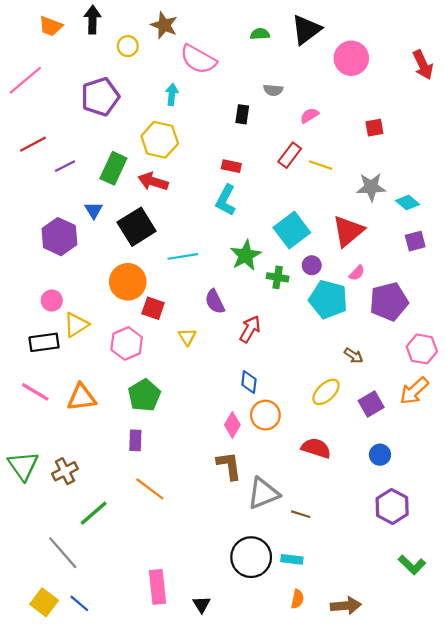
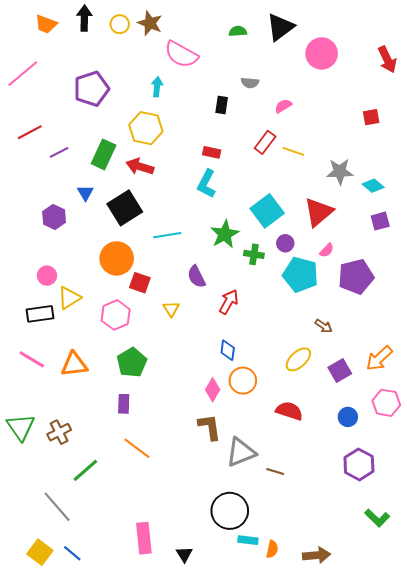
yellow circle: (128, 46) -> (120, 24), moved
red square: (374, 128) -> (371, 117), moved
purple hexagon: (59, 237) -> (54, 217), size x0.7
pink hexagon: (422, 349) -> (386, 403), moved
cyan rectangle: (292, 559) -> (248, 540), moved

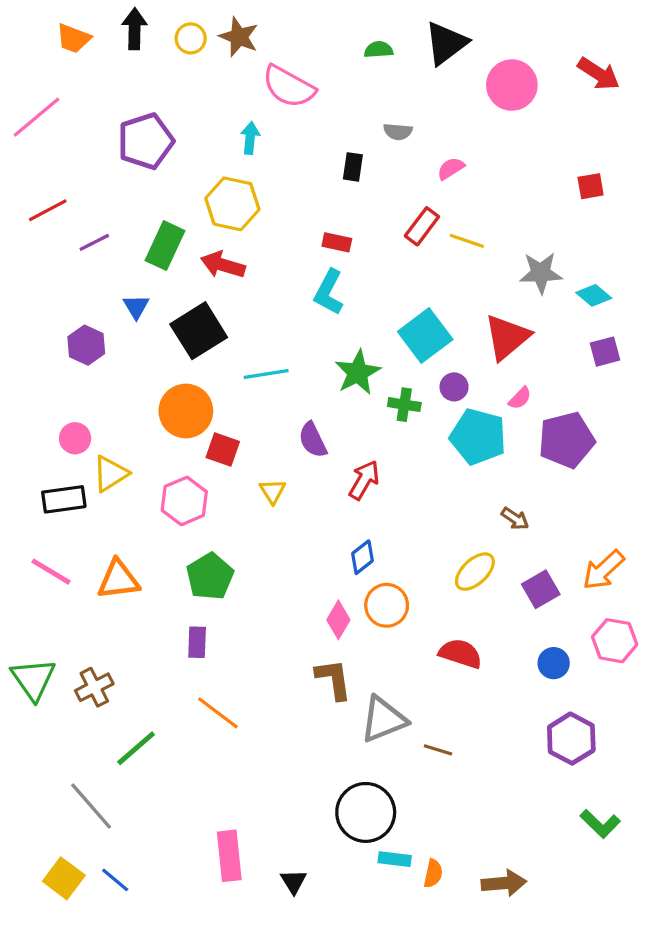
red arrow: (387, 60) -> (599, 74), moved, turned -32
blue diamond: (228, 350) -> (363, 557), turned 45

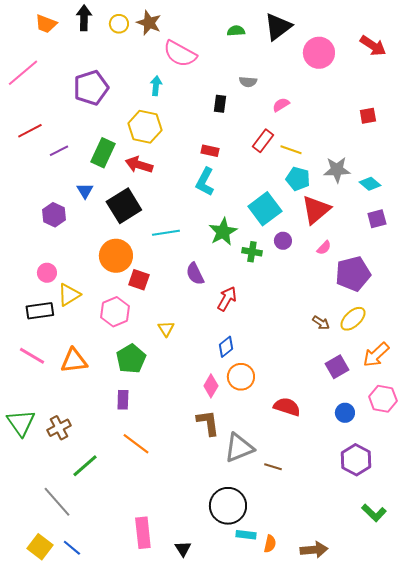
cyan pentagon: (478, 437) -> (298, 179), moved, size x0.7
yellow triangle: (273, 491) -> (166, 329), moved
yellow ellipse: (475, 572) -> (353, 319), moved

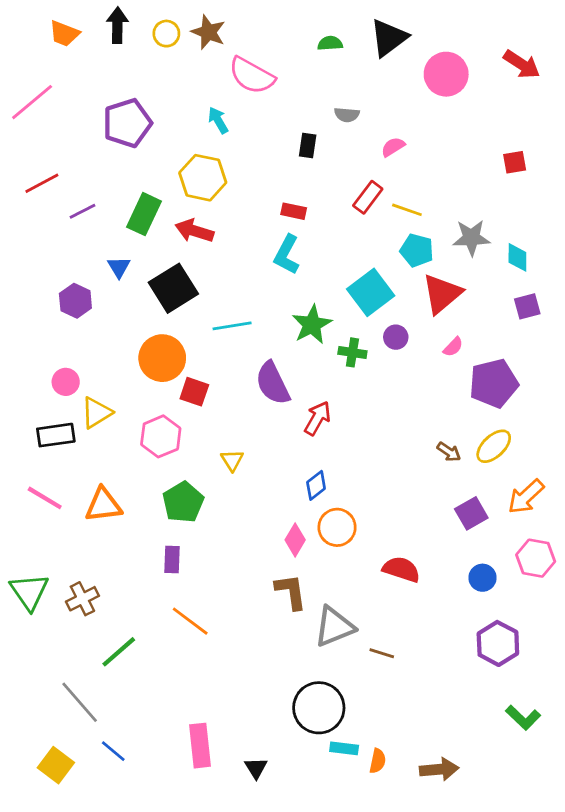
cyan arrow: (156, 86) -> (218, 120), turned -36
cyan diamond: (370, 184) -> (517, 257), turned 50
purple semicircle: (195, 274) -> (273, 383), size x1.4
blue line: (72, 548) -> (113, 751), moved

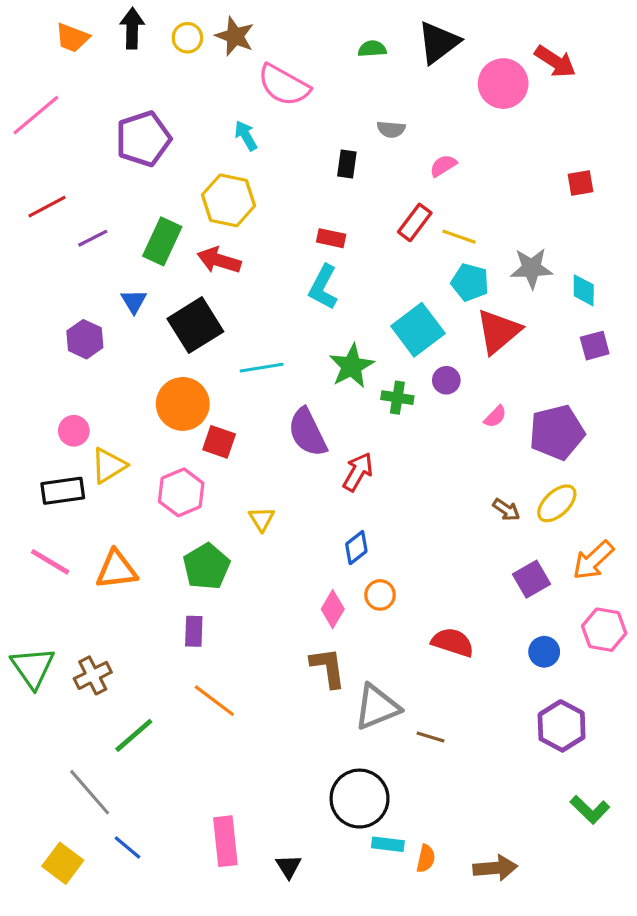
red arrow: (522, 64) -> (555, 61), moved
pink semicircle: (453, 347) -> (495, 417), moved
orange circle: (337, 527) -> (380, 595), size x0.7

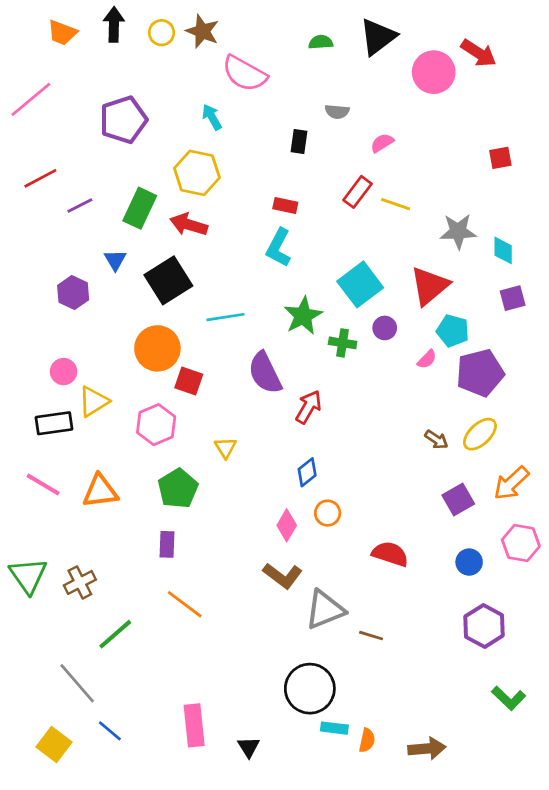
cyan pentagon: (470, 282) -> (453, 331), moved
brown L-shape: (328, 668) -> (283, 576), turned 135

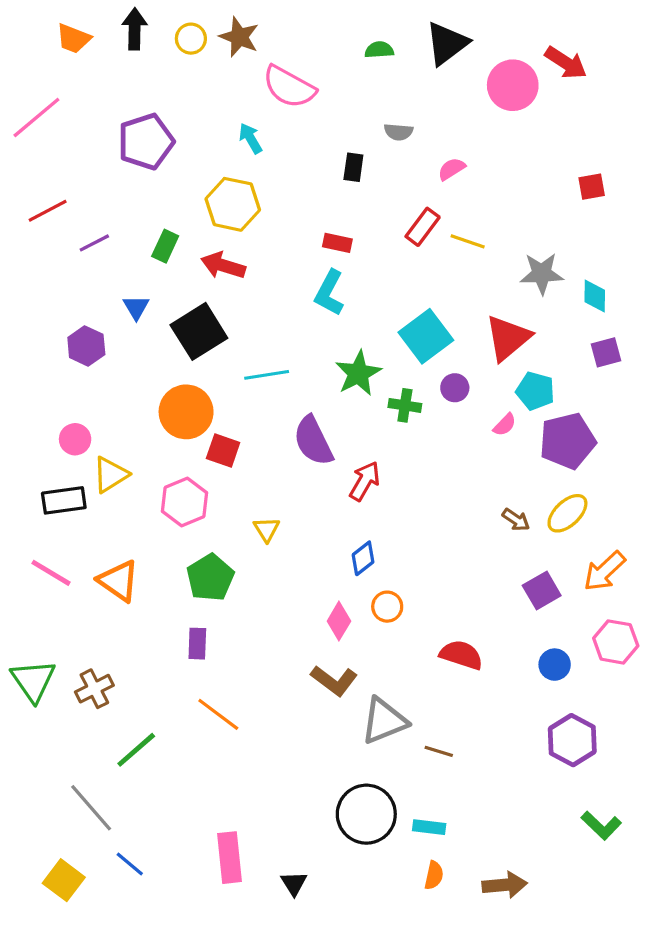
green rectangle: (140, 208) -> (165, 246), size x0.7
orange triangle: (100, 491) -> (119, 581), turned 42
cyan rectangle: (334, 728) -> (429, 827), moved

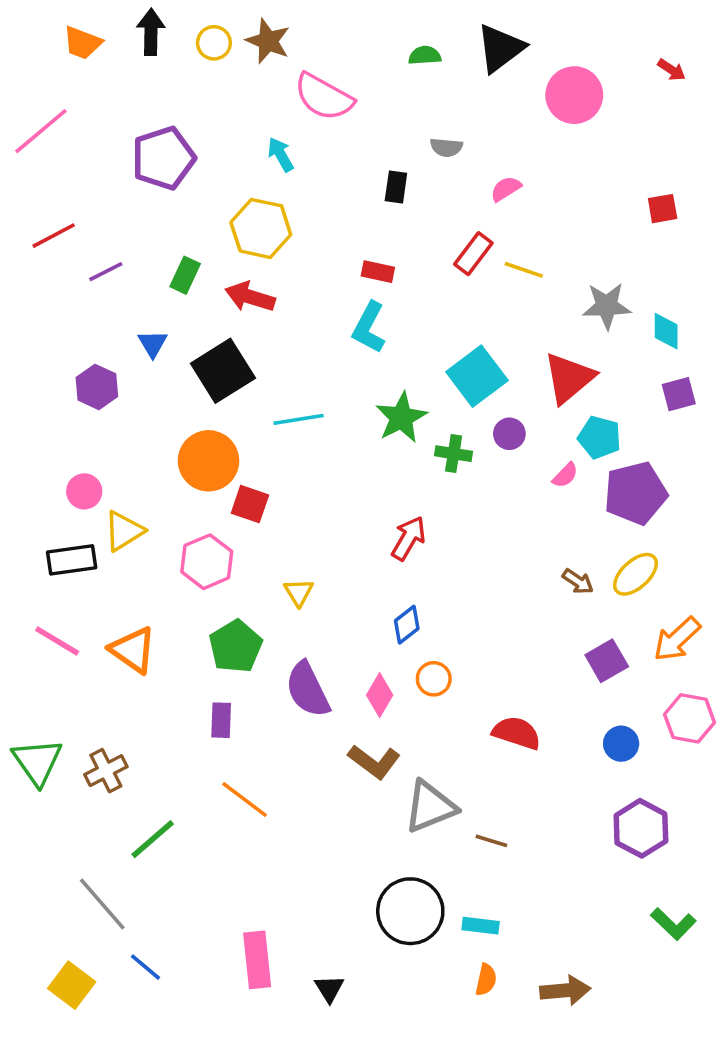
red arrow: (566, 63) -> (672, 70), moved, size x0.6
purple semicircle: (313, 441) -> (308, 690), moved

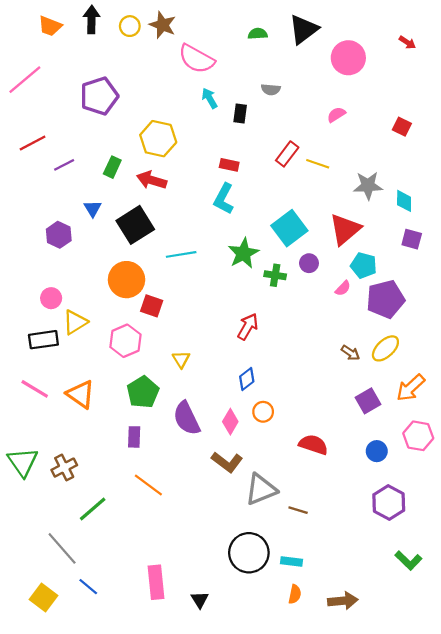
cyan arrow: (281, 155) -> (210, 98), moved
pink semicircle: (506, 189) -> (336, 115), moved
red square: (663, 209) -> (402, 127), turned 36
purple square: (679, 394) -> (412, 239), turned 30

